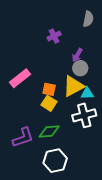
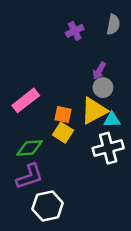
purple cross: (54, 36) -> (75, 31), moved
green diamond: (49, 131) -> (30, 148), moved
white hexagon: (55, 161) -> (48, 206), moved

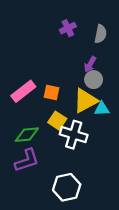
gray semicircle: (113, 24) -> (101, 34), moved
orange square: (63, 115) -> (51, 92), moved
white cross: (108, 148) -> (74, 135), moved, turned 32
white hexagon: (48, 206) -> (67, 187), moved

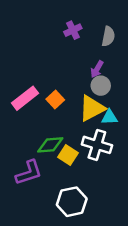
orange square: (51, 92) -> (55, 99), turned 35
yellow square: (57, 121) -> (68, 155), moved
green diamond: (27, 135) -> (50, 145), moved
white cross: (74, 135) -> (97, 145), moved

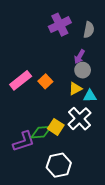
purple cross: (73, 30) -> (60, 25), size x1.5
yellow triangle: (92, 108) -> (75, 89), size x0.6
green diamond: (50, 145) -> (41, 132), moved
white cross: (97, 145) -> (79, 119), turned 30

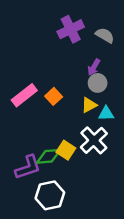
gray semicircle: (89, 30) -> (105, 35), turned -70
white hexagon: (59, 165) -> (50, 195), moved

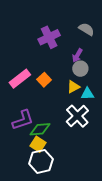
purple cross: (71, 29) -> (49, 37), moved
yellow square: (66, 150) -> (38, 144), moved
purple L-shape: (28, 167) -> (23, 120), moved

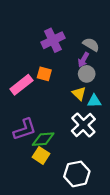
gray semicircle: (86, 29) -> (91, 45), moved
orange square: (44, 80) -> (44, 74), moved, turned -32
yellow triangle: (73, 87) -> (79, 93), turned -48
white hexagon: (41, 161) -> (77, 174), moved

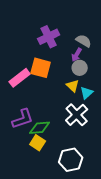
orange square: (44, 74) -> (41, 68), size x1.5
cyan triangle: (94, 101) -> (87, 93), turned -40

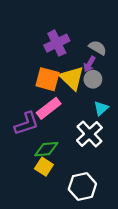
pink rectangle: (20, 78) -> (49, 108), moved
yellow triangle: (73, 86) -> (72, 78), moved, size x1.6
purple L-shape: (23, 119) -> (26, 123), moved

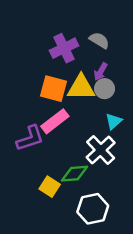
gray semicircle: (98, 48) -> (99, 40), moved
yellow triangle: (72, 78) -> (81, 87), turned -44
green diamond: (46, 149) -> (74, 174), moved

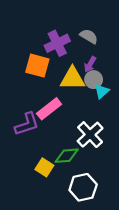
orange square: (54, 89) -> (37, 66), moved
cyan triangle: (114, 121) -> (102, 91), moved

